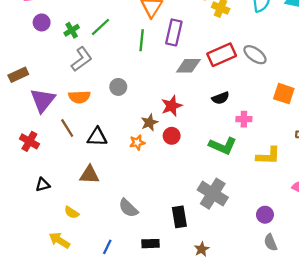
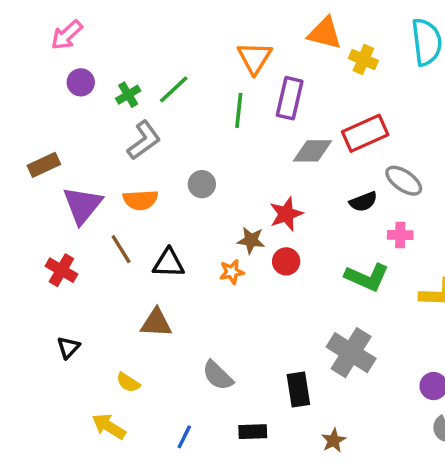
gray ellipse: (255, 55) -> (404, 181), moved
brown star: (149, 122) -> (251, 240), turned 30
black triangle: (43, 185) -> (68, 347), moved, turned -32

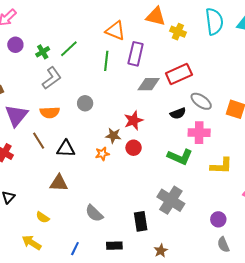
orange triangle: (255, 58) -> (115, 31), turned -40
pink cross: (400, 235) -> (199, 133), size x1.5

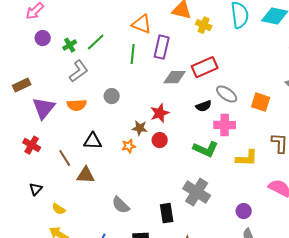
brown line: (39, 141) -> (65, 158), moved
yellow semicircle: (43, 217) -> (59, 209), moved

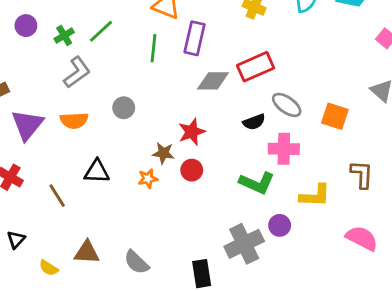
brown triangle: (86, 175) -> (87, 252), moved
gray cross: (197, 192) -> (244, 244), turned 32
purple circle: (244, 211) -> (280, 225), moved

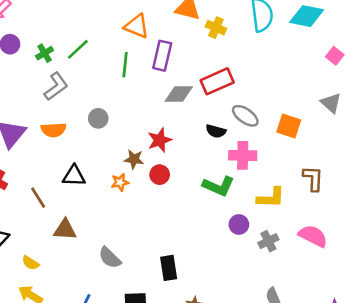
black semicircle: (254, 122) -> (216, 131), turned 36
gray cross: (244, 244) -> (268, 241), moved, size x0.6
brown triangle: (87, 252) -> (65, 230), moved

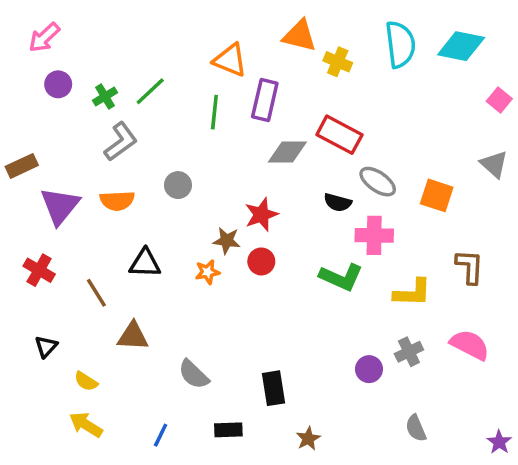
red rectangle: (217, 81) -> (339, 135), turned 52
purple circle: (239, 224) -> (369, 369), moved

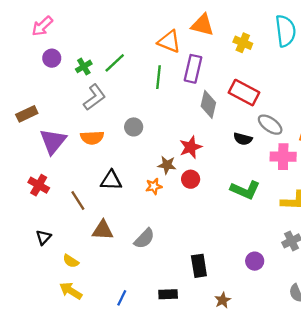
orange triangle: (300, 36) -> (202, 25), moved
gray diamond: (287, 152) -> (208, 104), turned -76
pink cross: (374, 235) -> (283, 157), moved
purple circle: (369, 369) -> (255, 261), moved
gray semicircle: (194, 374) -> (144, 239), moved, turned -90

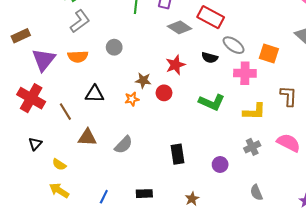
gray diamond: (208, 104) -> (180, 27), turned -70
red star: (191, 147) -> (175, 65), moved
red cross: (39, 185) -> (31, 98), size x1.5
black rectangle: (199, 266) -> (177, 154), moved

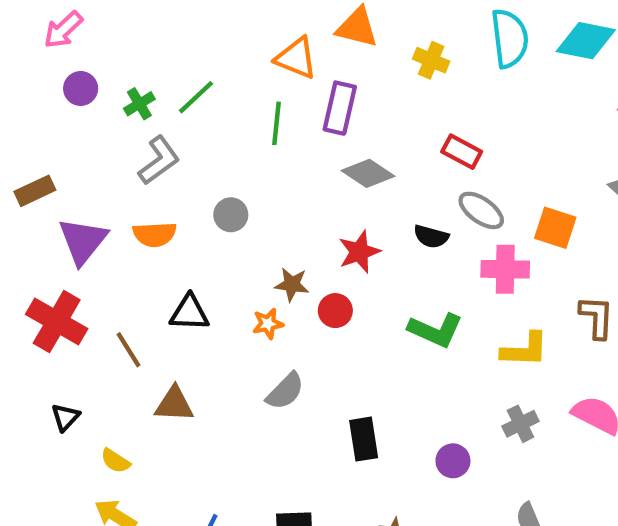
red rectangle: (211, 17) -> (462, 152), moved, size x0.7
gray semicircle: (124, 145) -> (285, 391), moved

